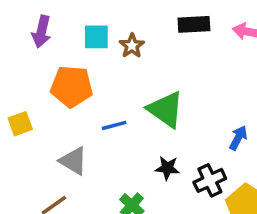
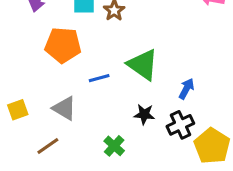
yellow square: (20, 124) -> (18, 110), moved
blue arrow: (238, 138) -> (186, 89), moved

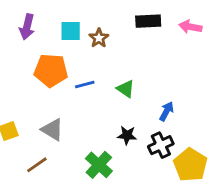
green triangle: (143, 65) -> (126, 89), size x0.6
blue line: (99, 78) -> (85, 85), moved
green cross: (114, 146) -> (99, 165), size x1.4

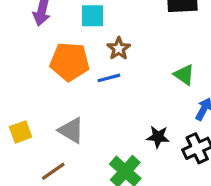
brown star: (99, 38) -> (119, 49), moved
green triangle: (126, 89) -> (184, 75), moved

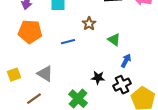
brown star: (119, 49) -> (89, 24), moved
orange pentagon: (70, 62) -> (30, 32), moved

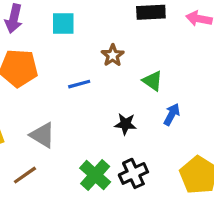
black star: (98, 78) -> (125, 124), moved
black cross: (122, 85) -> (133, 173), moved

